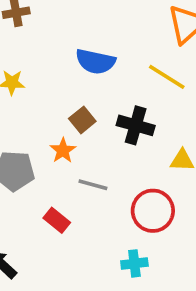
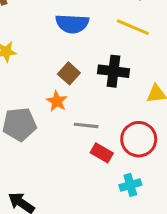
red rectangle: (57, 220) -> (102, 153), moved

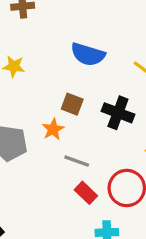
brown square: (69, 73) -> (72, 104), turned -35

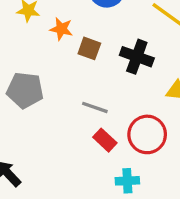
orange star: (53, 129) -> (61, 29), moved, turned -30

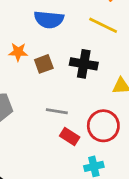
brown square: (89, 48) -> (44, 64), turned -30

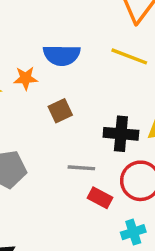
orange star: (18, 52) -> (26, 78), moved
black cross: (84, 64) -> (121, 134), moved

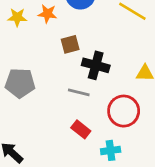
black cross: (121, 134) -> (96, 65), moved
red rectangle: (100, 198) -> (81, 129), moved

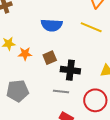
orange star: (47, 14) -> (25, 54), moved

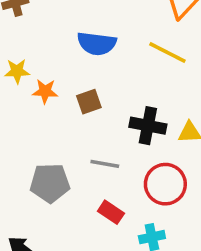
black cross: (70, 70) -> (148, 126), moved
gray pentagon: (18, 91) -> (50, 183), moved

